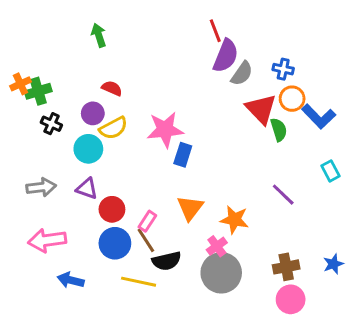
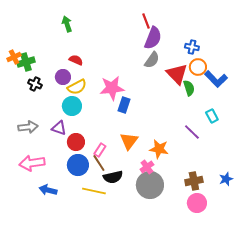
gray semicircle: (242, 74) -> (152, 60), moved
cyan circle: (88, 149) -> (72, 106), moved
cyan rectangle: (330, 171) -> (212, 116), moved

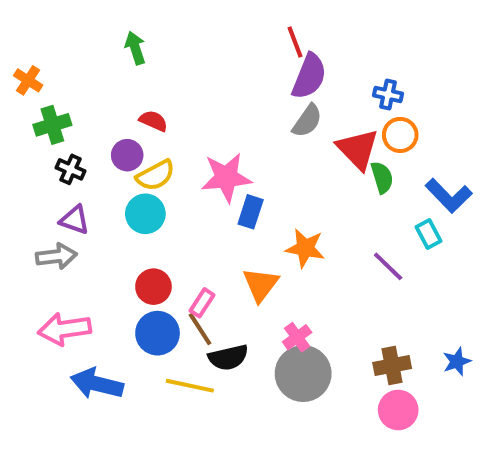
orange cross: (14, 57) -> (28, 80), moved, turned -32
blue L-shape: (216, 79) -> (449, 196), moved
purple triangle: (59, 128) -> (75, 220), moved
orange star: (159, 149) -> (305, 248), moved
blue arrow: (48, 190) -> (97, 384), size x1.4

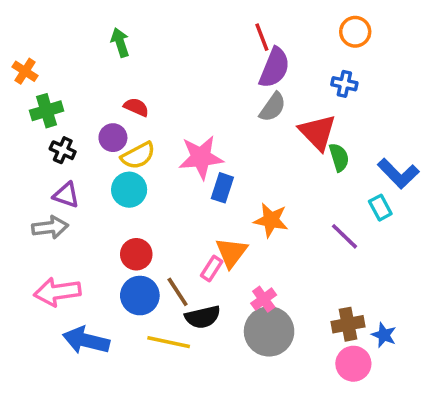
orange circle: (400, 135) -> (355, 32), moved
pink rectangle: (202, 303) -> (212, 269), moved
blue star: (457, 361) -> (384, 335), moved, turned -30

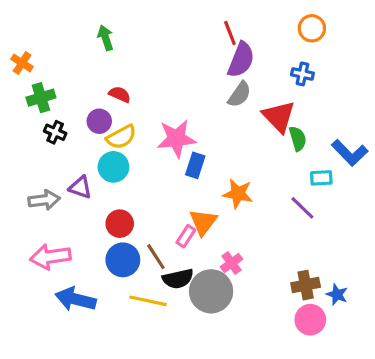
purple triangle: (66, 195) -> (80, 187), moved
cyan rectangle: (380, 208) -> (321, 178), moved, turned -65
gray circle: (269, 331) -> (211, 291), moved

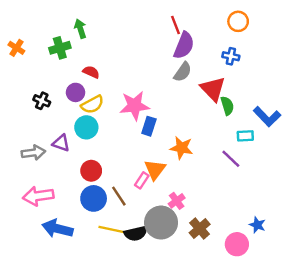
green cross: (41, 98) -> (60, 48), moved
black semicircle: (178, 279) -> (136, 233), moved
brown cross: (306, 285) -> (200, 229), moved, turned -30

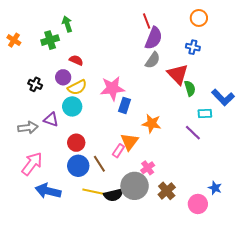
pink arrow: (38, 196) -> (32, 164), turned 135

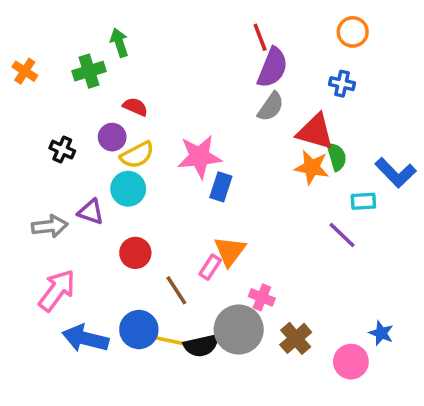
red triangle: (178, 74) -> (315, 132), turned -30
orange star: (152, 124) -> (312, 167), moved
blue circle: (78, 166) -> (139, 330), moved
pink cross: (148, 168) -> (262, 297), turned -32

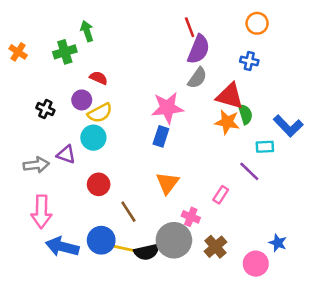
pink star: (199, 157) -> (167, 108), moved
pink rectangle: (210, 267) -> (221, 195), moved
pink arrow: (57, 290) -> (41, 212), turned 144

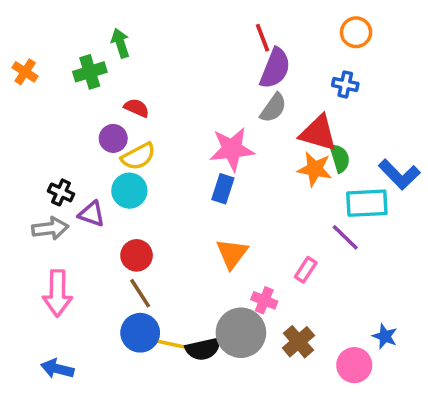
black cross: (45, 109) -> (61, 192), moved
cyan rectangle: (265, 147) -> (367, 203), size x1.6
brown line: (128, 212) -> (140, 293), moved
blue arrow: (62, 247) -> (57, 369), moved, size x0.7

